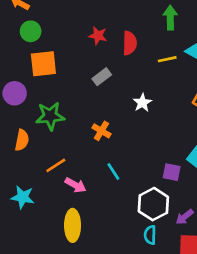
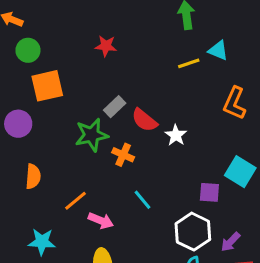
red semicircle: (130, 43) -> (144, 120), moved, turned 135
gray rectangle: (102, 77) -> (115, 107), moved
white star: (142, 103) -> (176, 135), moved
green star: (50, 116) -> (92, 135), moved

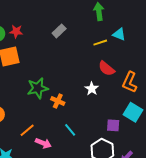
red star: (106, 46) -> (16, 31), moved
orange L-shape: (235, 103) -> (130, 82), moved
gray rectangle: (115, 107) -> (59, 31), moved
red semicircle: (144, 120) -> (107, 68), moved

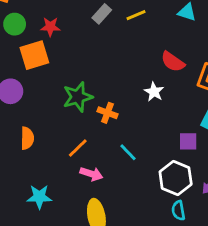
red star: (16, 31) -> (50, 27), moved
yellow line: (100, 43) -> (136, 15), moved
orange line: (27, 130) -> (78, 148), moved

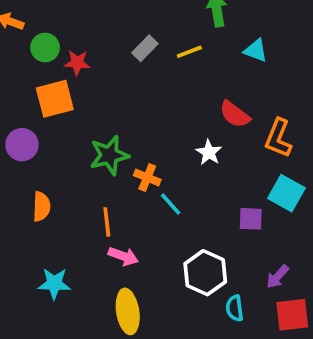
green circle: (15, 24) -> (45, 47), moved
orange line: (78, 148) -> (107, 222), turned -55
cyan line: (128, 152) -> (171, 204), moved
white hexagon: (176, 178) -> (205, 273), moved

